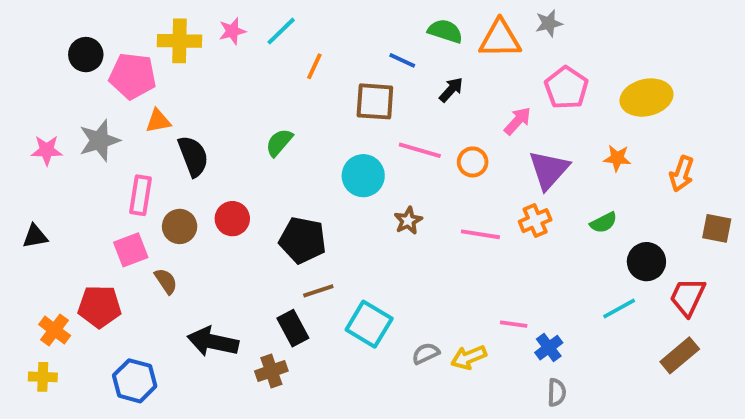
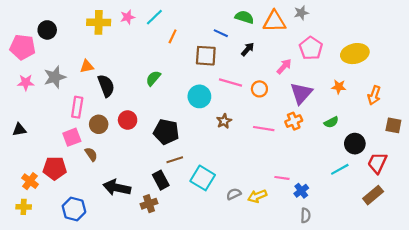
pink pentagon: (133, 76) -> (23, 47), moved

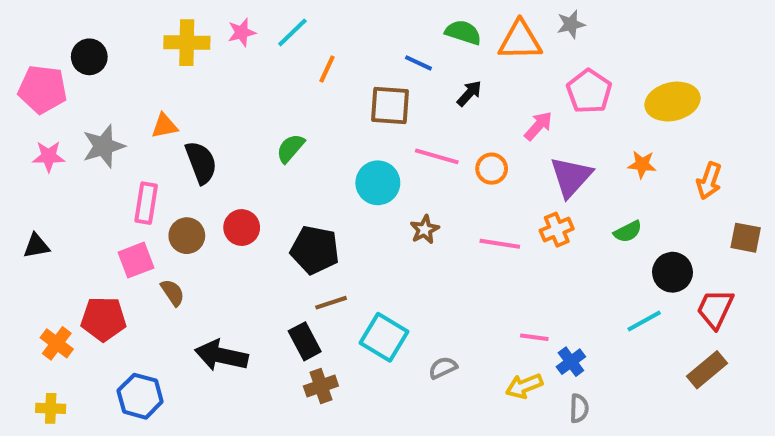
yellow arrow: (257, 196) -> (524, 386), moved
brown cross: (149, 204) -> (321, 386), moved
yellow cross: (24, 207) -> (51, 408), moved

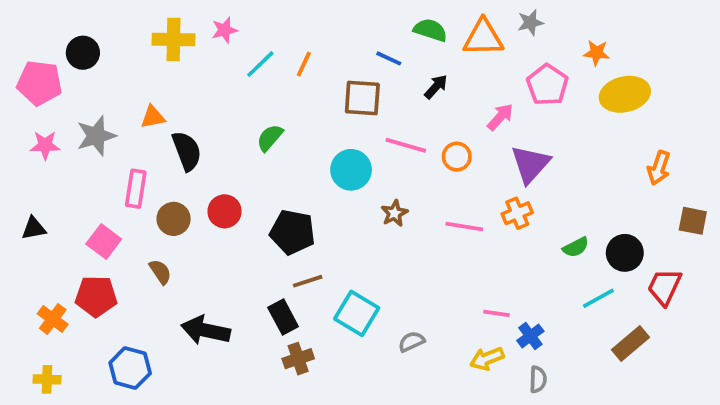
cyan line: (292, 32) -> (260, 64), moved
orange star: (642, 165) -> (596, 53), moved
green semicircle: (628, 232) -> (576, 247), moved
pink square: (136, 260) -> (104, 242), moved, turned -32
brown rectangle: (707, 370) -> (630, 344), moved

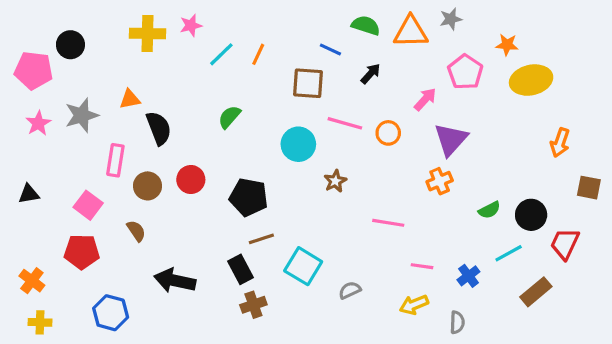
pink star: (45, 145) -> (38, 123), turned -30
pink line: (464, 226) -> (388, 223), moved
orange cross: (53, 319) -> (32, 281), moved
blue cross: (530, 336) -> (468, 276), moved

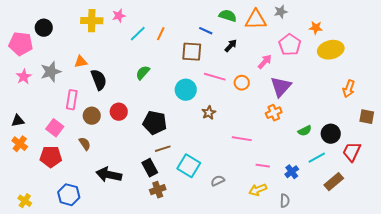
orange cross: (32, 281) -> (20, 144), moved
yellow cross: (40, 322) -> (25, 201), turned 32

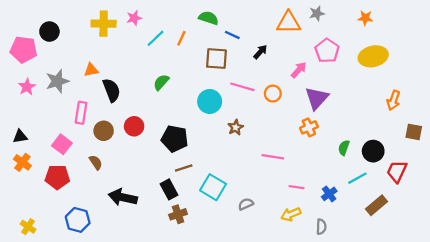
green semicircle: (228, 16) -> (209, 18), moved
orange star: (316, 28) -> (365, 18), moved
green semicircle: (305, 131) -> (344, 148), turned 136

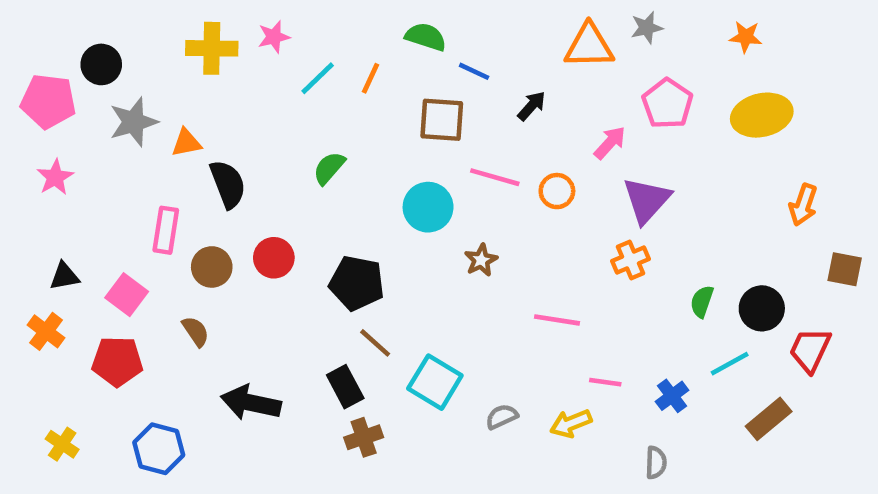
gray star: (57, 81) -> (133, 122), moved
black triangle: (20, 136) -> (64, 276), moved
brown line: (184, 168) -> (375, 343), turned 60
yellow arrow: (291, 214) -> (571, 423), moved
yellow cross: (28, 227) -> (62, 444), moved

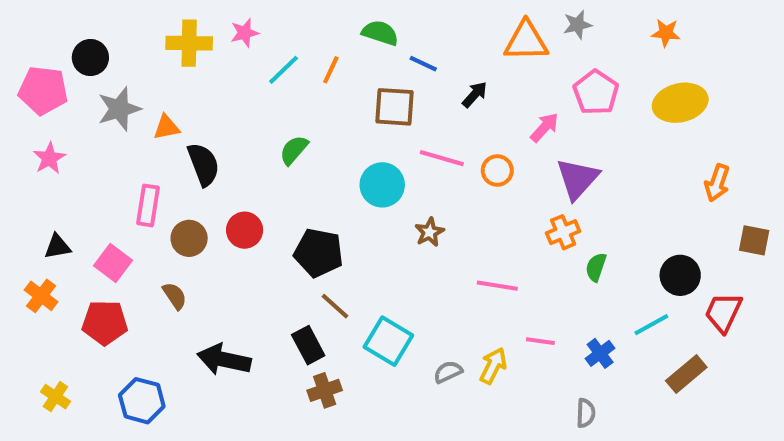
green semicircle: (702, 301) -> (596, 267), moved
yellow arrow: (571, 423) -> (493, 366), moved, turned 138

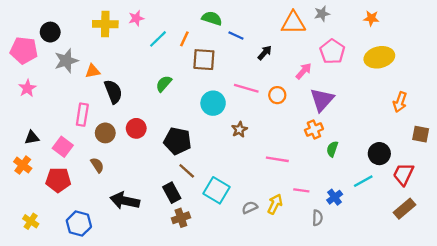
brown square: (395, 107) -> (204, 60), moved
brown rectangle: (686, 374) -> (405, 209), moved
gray semicircle: (586, 413) -> (317, 218), moved

